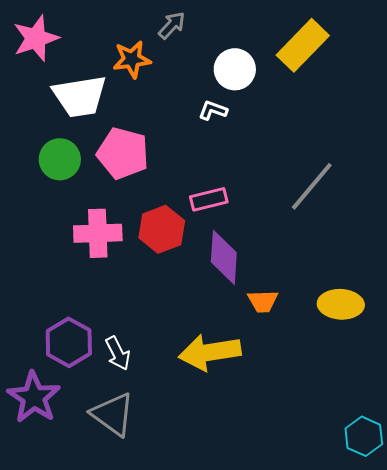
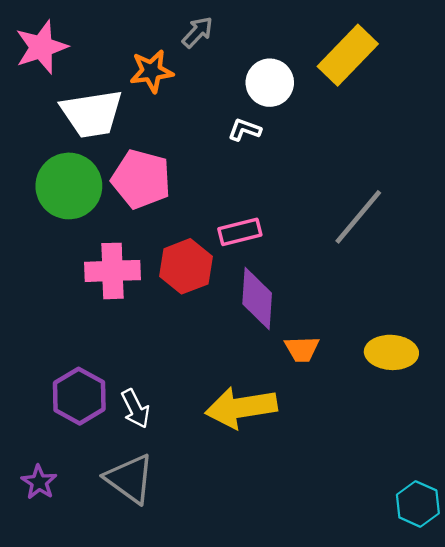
green circle: (60, 159) -> (69, 186), size x1.4
purple star: (34, 397) -> (39, 482), moved, size x0.6

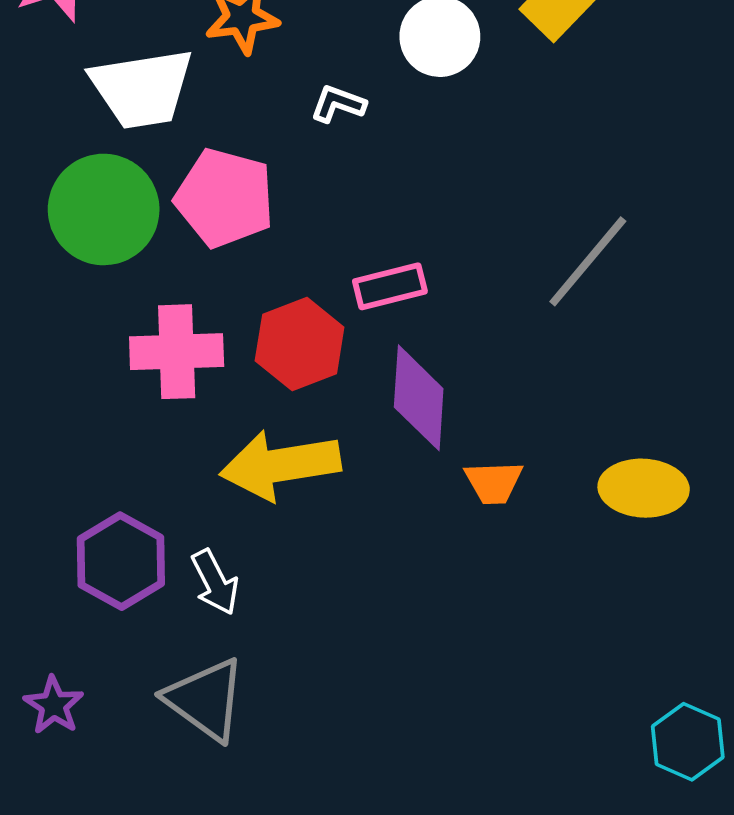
white L-shape: (245, 130) -> (338, 104), moved
yellow arrow: (241, 408) -> (280, 465), moved

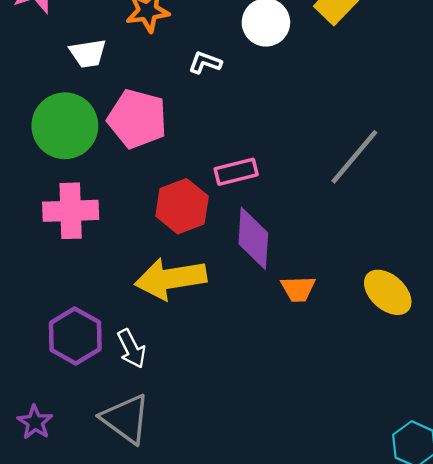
white trapezoid: (142, 88) -> (88, 53), size x0.6
pink cross: (177, 352) -> (71, 211), moved
yellow ellipse: (644, 488) -> (388, 292), turned 39

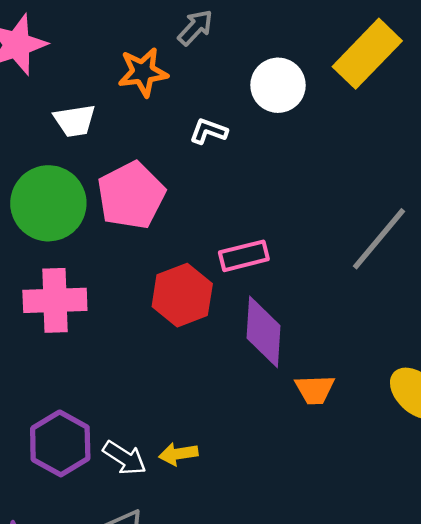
pink pentagon: (137, 119) -> (131, 195), turned 30
yellow arrow: (171, 279) -> (178, 454), moved, size x0.5
white arrow: (132, 349) -> (124, 458), turned -30

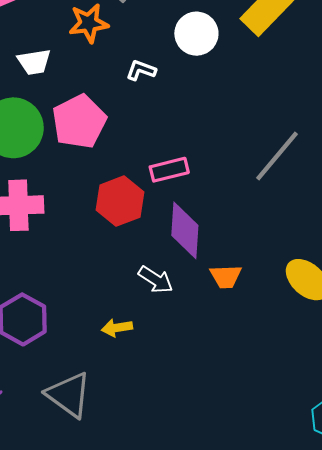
white arrow: (124, 458) -> (156, 280), moved

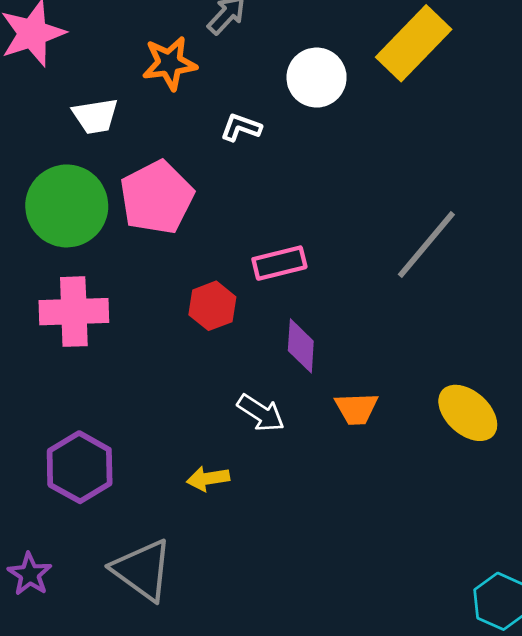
red hexagon: (120, 201) -> (212, 306), size x0.7
purple diamond: (185, 230) -> (301, 346), size x0.7

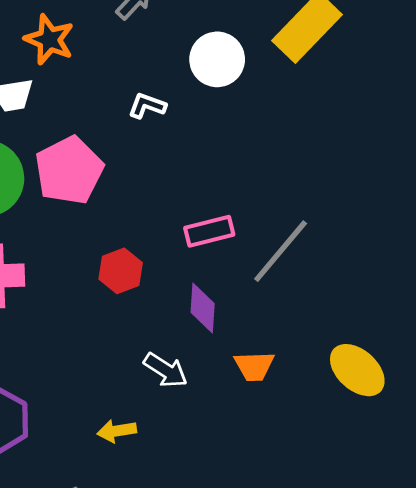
orange star: (170, 63) -> (49, 40), moved, turned 30
gray line: (426, 244) -> (281, 251), moved
pink rectangle: (279, 263) -> (209, 231), moved

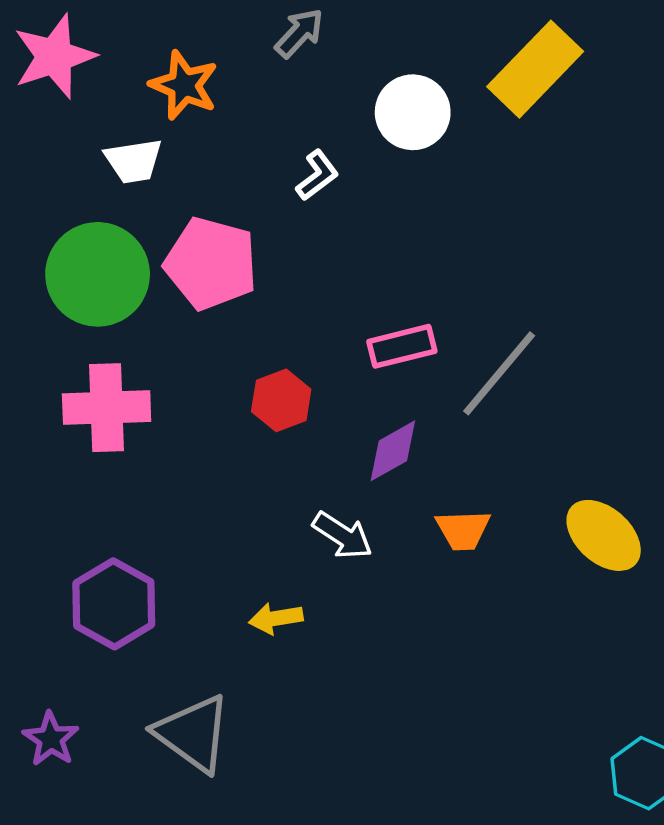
white L-shape: (147, 106) -> (317, 175), turned 123
pink pentagon: (69, 170) -> (211, 264), turned -30
purple diamond: (203, 308) -> (393, 451), turned 57

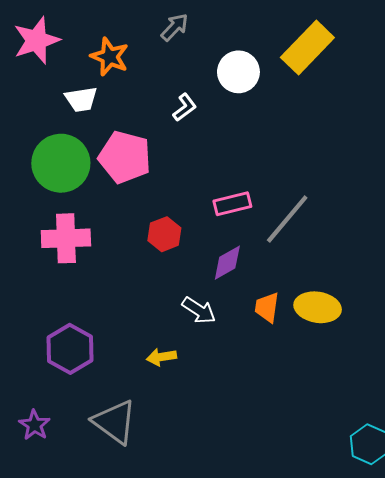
orange trapezoid: (463, 530) -> (267, 307), turned 100
yellow ellipse: (604, 535) -> (318, 307), moved, turned -33

